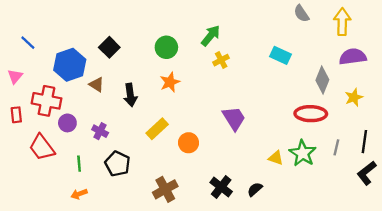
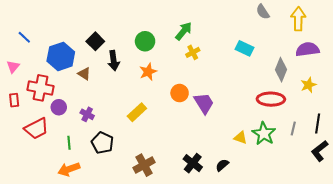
black arrow: (130, 95) -> (114, 61), moved
orange circle: (189, 143) -> (180, 93), moved
red trapezoid: (42, 147) -> (36, 129), turned -80
orange arrow: (79, 194) -> (69, 169), size x1.5

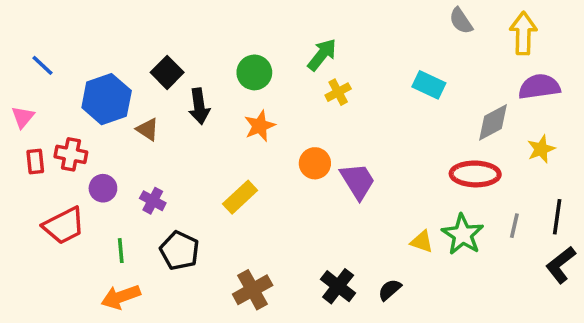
gray diamond: (281, 70) -> (493, 122), turned 40
red cross: (40, 88) -> (71, 154), size x0.7
red rectangle: (14, 100) -> (35, 162), moved

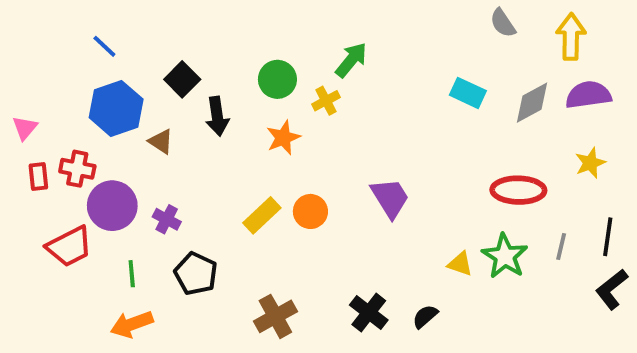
blue line: (42, 65) -> (104, 46), moved
yellow cross: (338, 92) -> (326, 101), moved
gray diamond: (493, 122) -> (532, 103), moved
orange circle: (315, 163) -> (310, 211), moved
purple circle: (103, 188) -> (112, 206), size x1.6

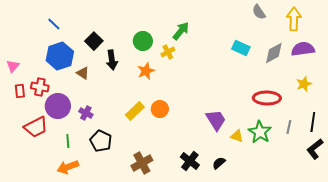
purple trapezoid: (390, 198) -> (216, 120), moved

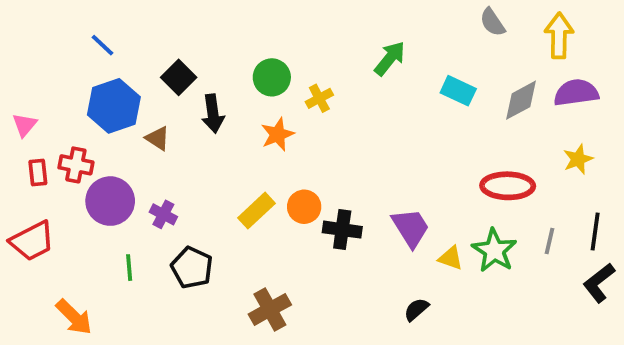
green arrow: (181, 31) -> (390, 58), moved
red trapezoid: (36, 127) -> (32, 241), moved
black cross: (190, 161) -> (342, 230), moved, turned -30
orange arrow: (68, 167) -> (74, 317), moved, turned -115

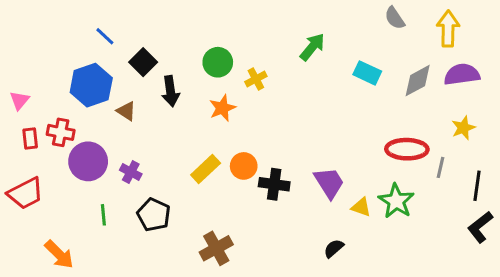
blue line: (103, 45) -> (105, 36), moved
gray line: (549, 241) -> (440, 167), moved

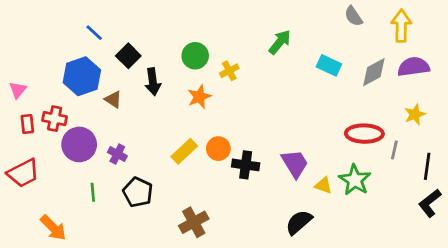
black semicircle: (334, 248) -> (299, 222), size x1.5

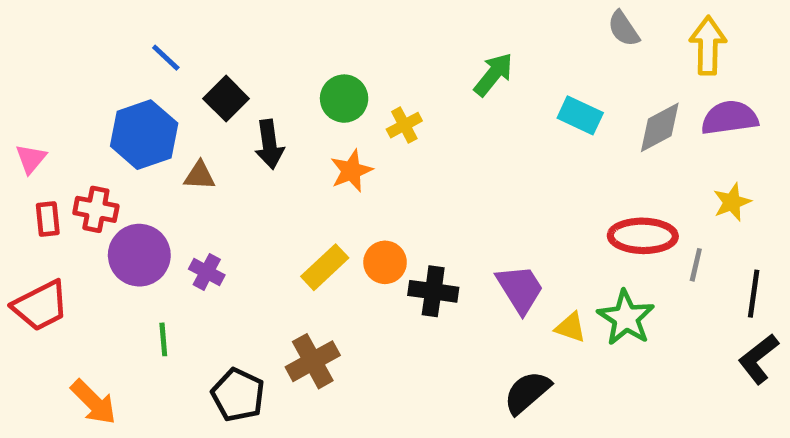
brown triangle: (113, 99) -> (200, 176), turned -30
black pentagon: (138, 192) -> (238, 395), moved
brown cross: (194, 222) -> (313, 361), moved

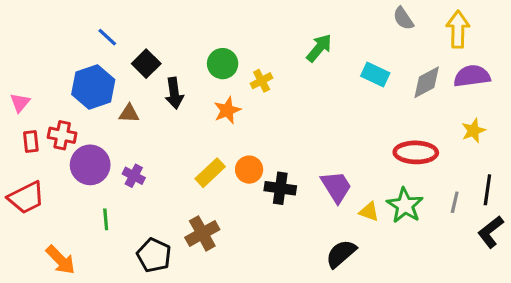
gray line: (696, 265) -> (455, 202), moved

